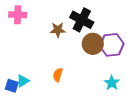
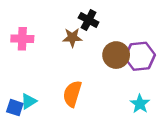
pink cross: (18, 15) -> (22, 39), moved
black cross: (82, 20) -> (89, 20), moved, size x0.7
orange semicircle: (58, 75) -> (72, 94), size x1.5

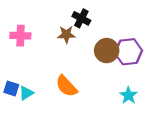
orange semicircle: (72, 94) -> (66, 86), turned -60
blue square: (15, 108) -> (11, 88), moved

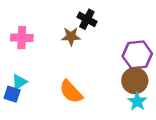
brown circle: (107, 51) -> (135, 81), moved
cyan triangle: (26, 93) -> (19, 82), moved

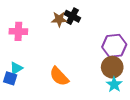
brown star: (71, 36) -> (59, 19), moved

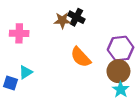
cyan triangle: (16, 68) -> (26, 72), moved
orange semicircle: (59, 76) -> (81, 57), moved

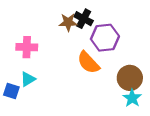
pink cross: (19, 33) -> (27, 47), moved
purple hexagon: (121, 48) -> (105, 38), moved

